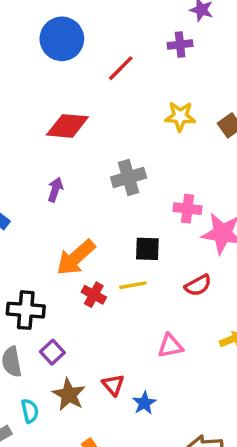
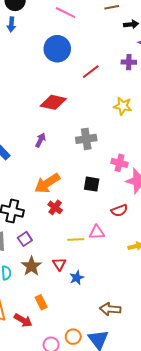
yellow line: (133, 285) -> (76, 239), moved
pink triangle: (170, 346) -> (97, 232), moved

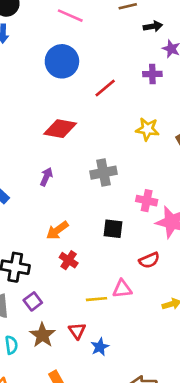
orange arrow: (47, 183) -> (57, 230), size x0.7

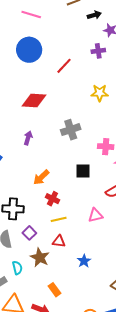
yellow line: (96, 299) -> (59, 219), moved
red triangle: (77, 331) -> (59, 241), moved, turned -40

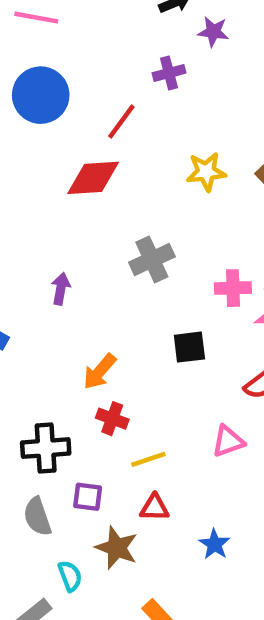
purple cross: (98, 51) -> (169, 73), moved
red diamond: (34, 101) -> (93, 178), moved
red cross: (52, 199) -> (112, 419), moved
purple square: (29, 233) -> (88, 497), turned -32

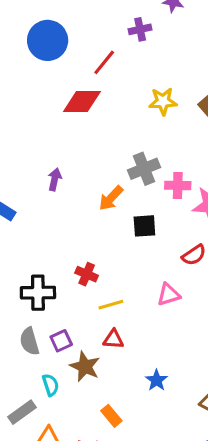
gray cross: (152, 259) -> (144, 169), moved
orange arrow: (100, 372) -> (111, 198), moved
purple square: (88, 497) -> (61, 341), moved, turned -35
blue star: (215, 544) -> (156, 380), moved

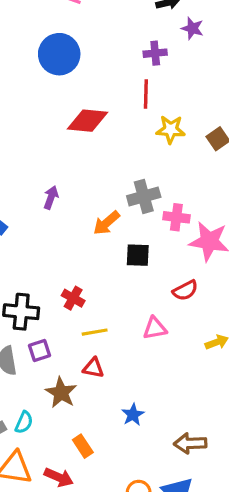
red line: (104, 62) -> (146, 94), moved, turned -44
purple square: (61, 341) -> (39, 351), moved
cyan semicircle: (51, 385) -> (24, 422), moved, turned 35

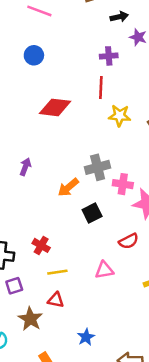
blue circle: (59, 54) -> (34, 55), size x0.6
black square: (138, 255) -> (92, 213), turned -30

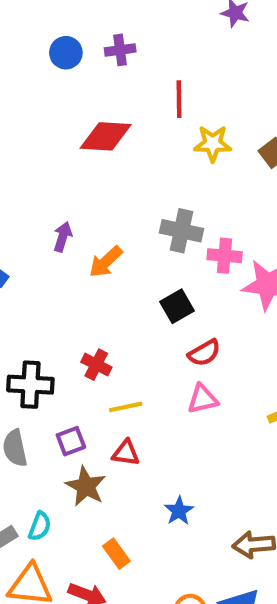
purple cross: (109, 56) -> (120, 50), moved
gray cross: (98, 167) -> (181, 231), turned 30
orange arrow: (68, 187) -> (106, 262), moved
red semicircle: (129, 241) -> (204, 353), moved
purple square: (14, 286) -> (71, 441), moved

